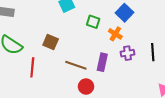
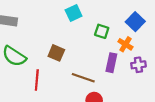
purple rectangle: (102, 62) -> (111, 63), moved

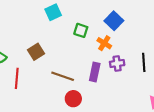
brown square: (56, 53) -> (36, 52), turned 35
purple rectangle: (111, 63) -> (95, 72), moved

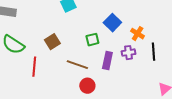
blue square: (114, 21) -> (112, 23), moved
green square: (81, 30) -> (92, 40), moved, turned -32
orange cross: (104, 43) -> (138, 34), moved

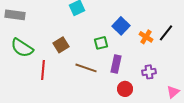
black line: (154, 52) -> (166, 33), moved, turned 42
purple cross: (129, 53) -> (149, 72), moved
red circle: (87, 86) -> (125, 89), moved

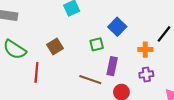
orange cross: (146, 37) -> (145, 50), moved, turned -32
brown line: (86, 68) -> (90, 80), moved

